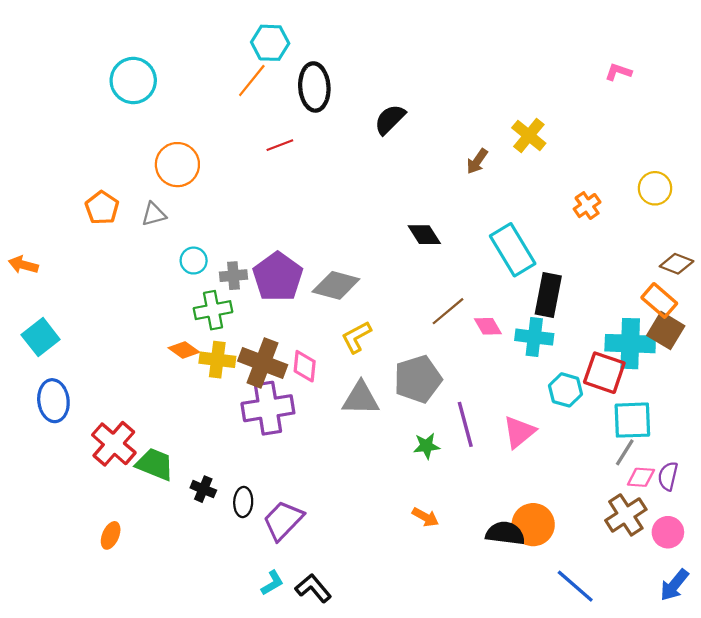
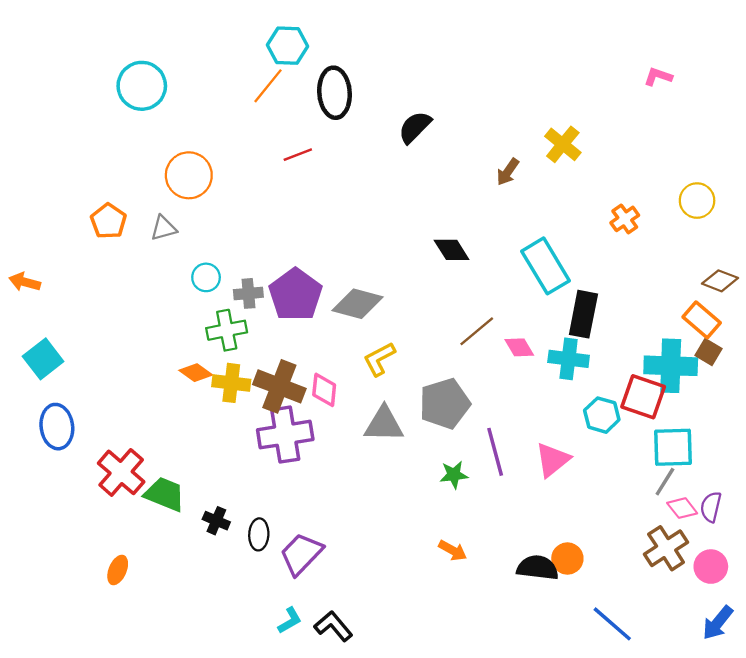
brown square: (666, 331) -> (709, 352), size x0.7
pink diamond: (641, 477) -> (682, 508), turned 48
orange circle: (533, 525) -> (567, 559), size x0.7

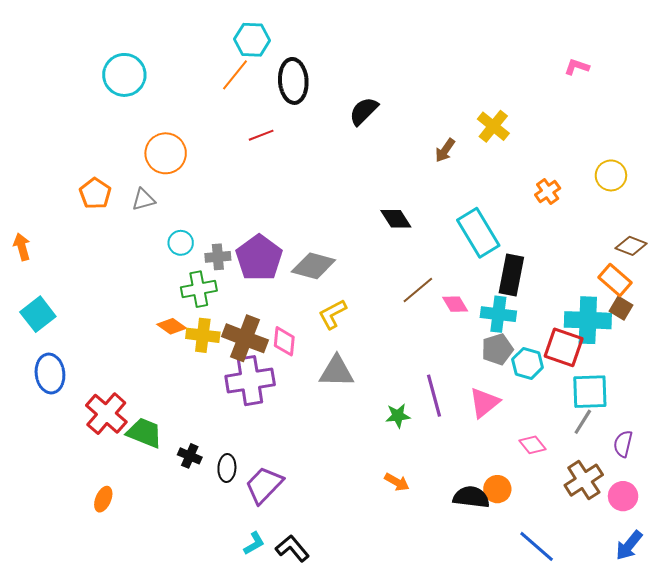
orange arrow: (25, 282) -> (22, 247), turned 60
gray pentagon: (445, 404) -> (497, 349), moved, size x0.7
pink diamond: (682, 508) -> (533, 445), moved

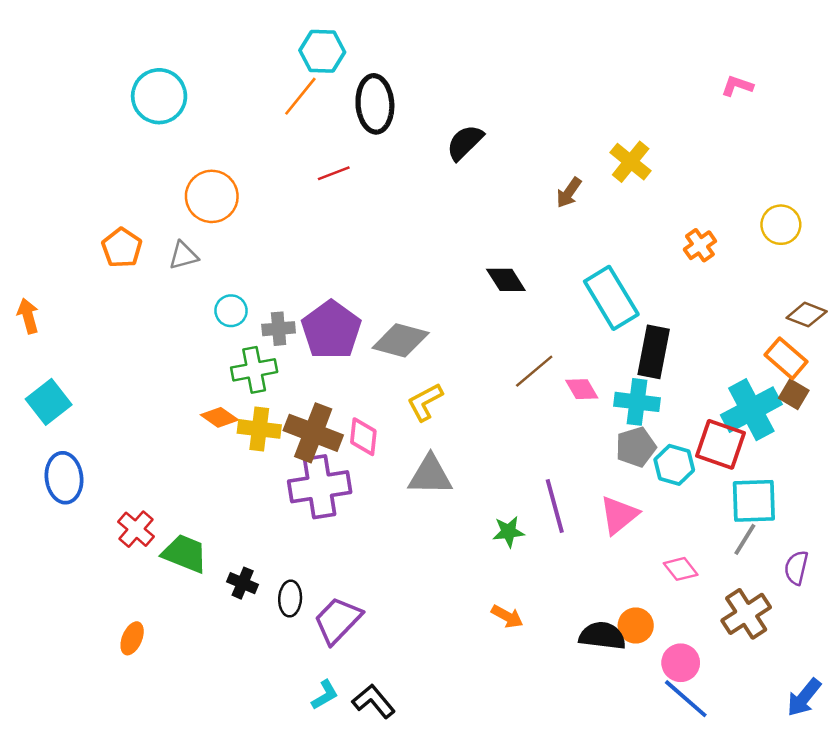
cyan cross: (588, 320) -> (751, 410), turned -30
red cross: (106, 414) -> (136, 529), size x0.7
pink circle: (623, 496) -> (681, 663), moved

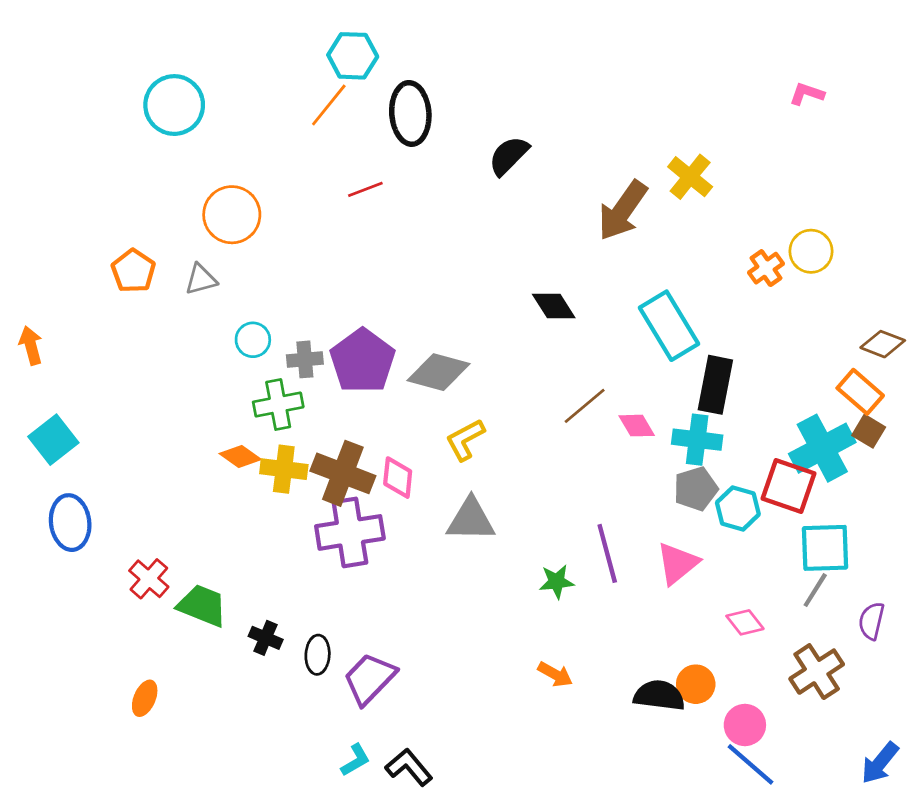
brown arrow: (569, 193) -> (623, 210), size x1.8
yellow circle: (781, 225) -> (811, 251), moved

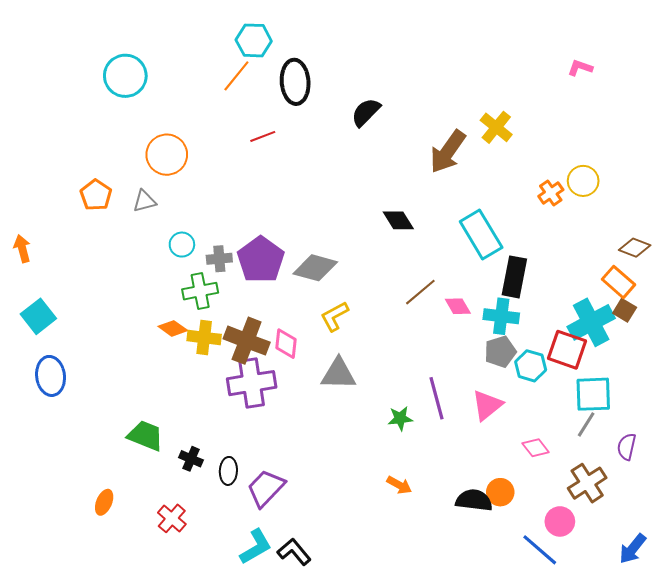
red cross: (149, 579) -> (172, 518), moved
pink circle: (745, 725) -> (560, 521), moved
cyan L-shape: (356, 760) -> (256, 547), size x1.5

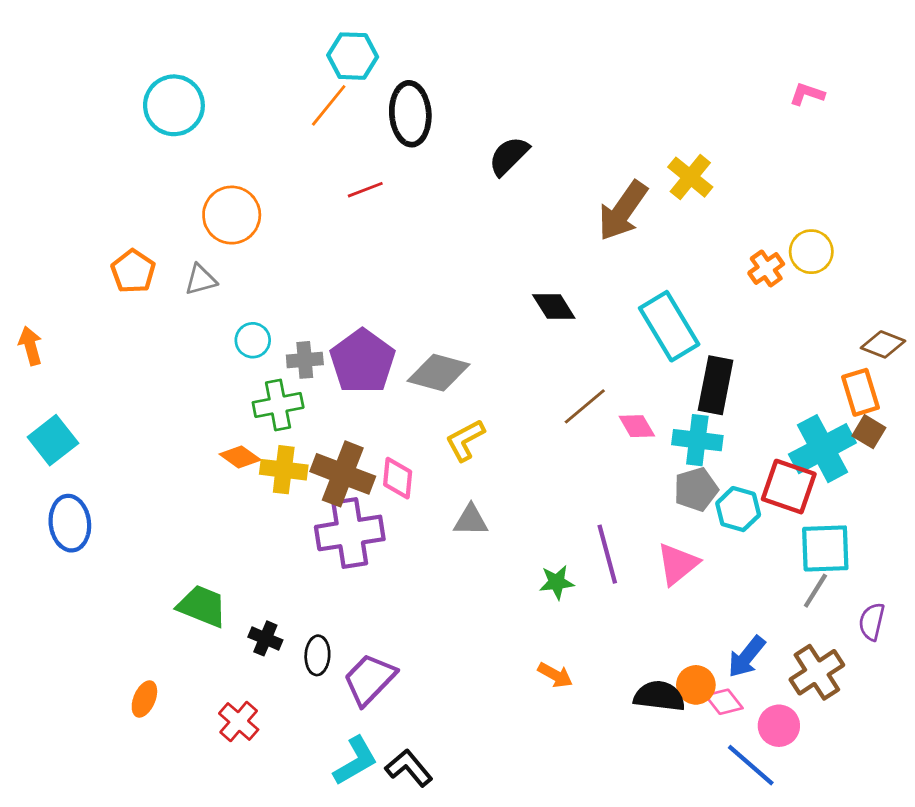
orange rectangle: (618, 282) -> (860, 392), turned 32
gray triangle: (339, 374) -> (471, 520), size x0.7
pink diamond: (536, 448) -> (724, 702), moved
blue arrow: (633, 549) -> (747, 657), moved

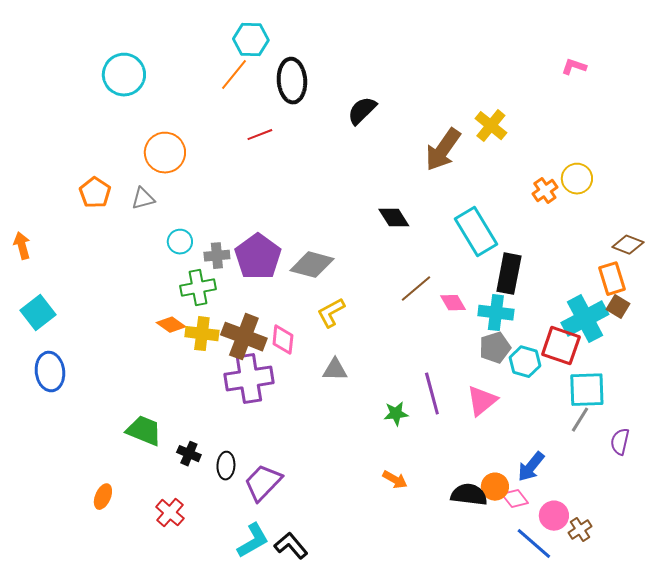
brown cross: (817, 672) -> (580, 530), moved, size x0.6

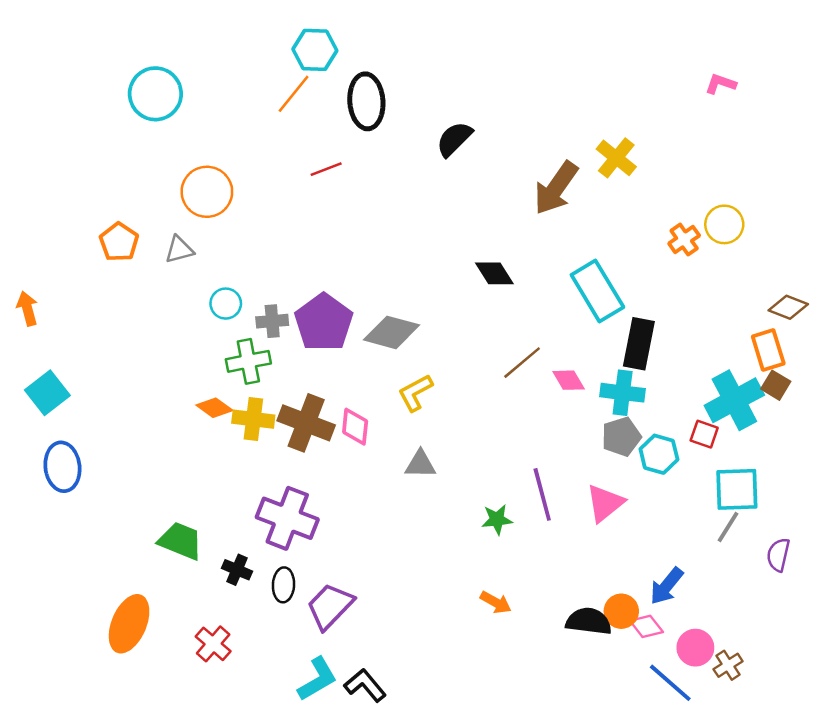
red square: (561, 346) -> (704, 434), size x0.6
purple cross: (249, 379) -> (287, 518), moved, turned 30
orange ellipse: (103, 497) -> (129, 624), size x1.8

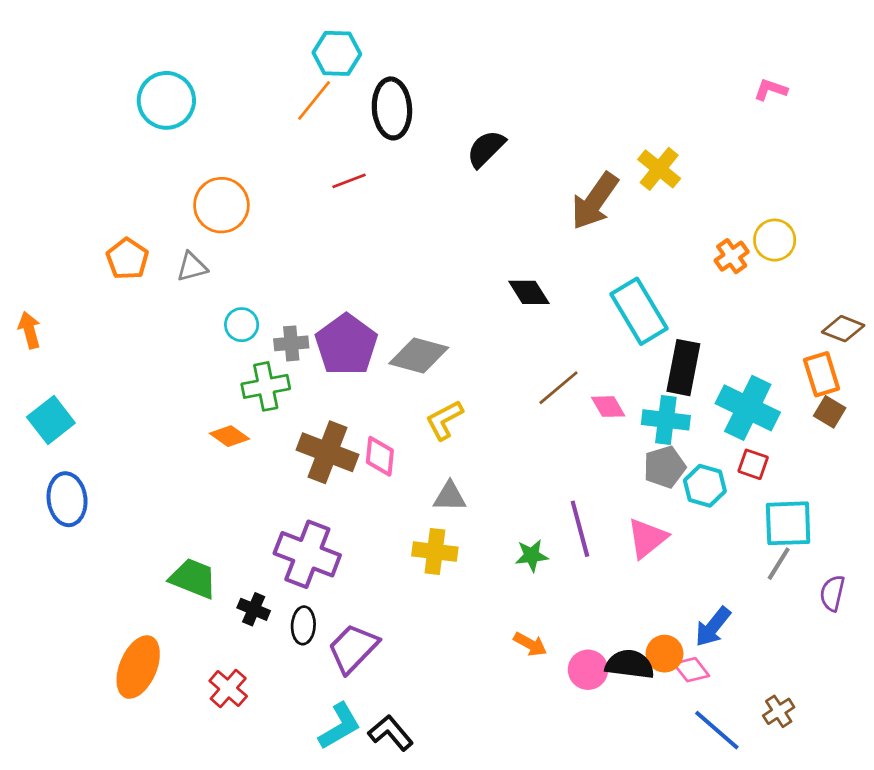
cyan cross: (734, 400) -> (748, 408), moved, turned -36
yellow cross: (253, 419) -> (435, 552), moved
pink circle: (695, 648) -> (588, 670), moved

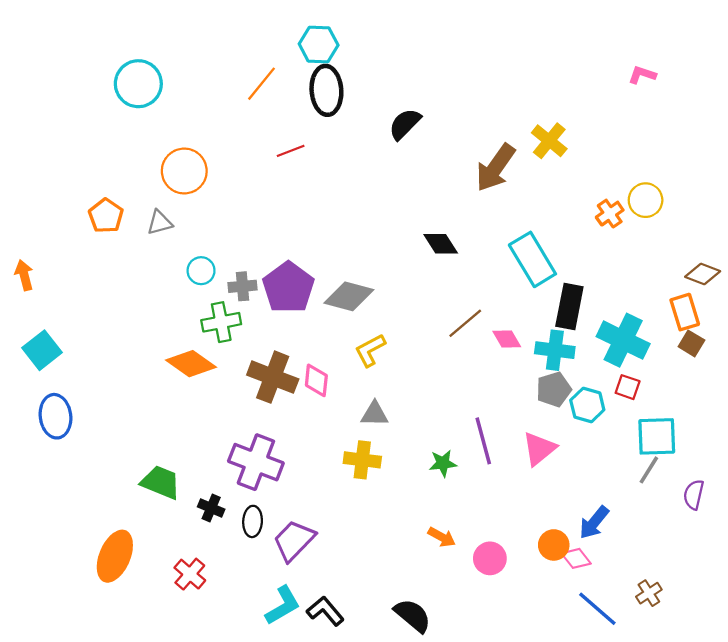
cyan hexagon: (337, 53) -> (319, 45), moved
orange diamond: (229, 436) -> (191, 364), size x1.5
black semicircle: (630, 664) -> (413, 615), moved, turned 33

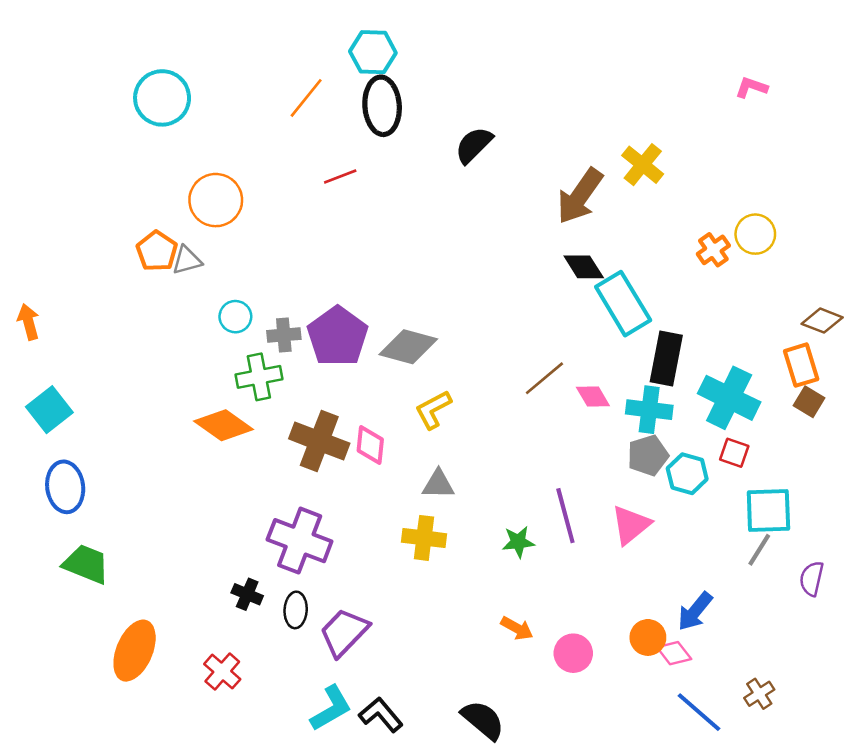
orange pentagon: (106, 216) -> (157, 251), moved
black diamond: (441, 244) -> (584, 267), moved
green trapezoid: (161, 482) -> (86, 564), moved

